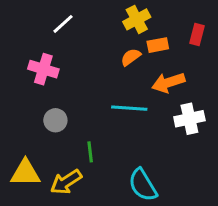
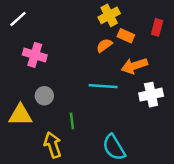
white line: (63, 24) -> (18, 19), moved
orange rectangle: (158, 45) -> (126, 36), turned 35
yellow triangle: (25, 173) -> (20, 115), moved
yellow arrow: (66, 182) -> (53, 145), turned 105

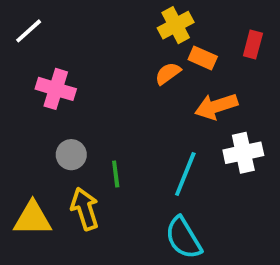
cyan line: (103, 86) -> (185, 174), moved, turned -72
yellow triangle: (20, 115) -> (33, 218), moved
green line: (72, 121) -> (116, 174), moved
yellow arrow: (53, 145) -> (85, 209), moved

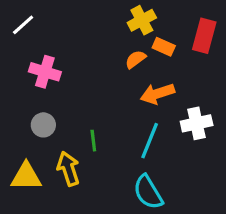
red rectangle: (253, 44) -> (204, 36), size x1.5
orange arrow: (216, 106) -> (157, 94), moved
gray circle: (71, 155) -> (43, 125), moved

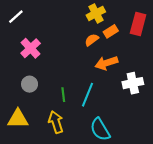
orange rectangle: (164, 47) -> (111, 31), turned -56
pink cross: (45, 72) -> (31, 48), turned 30
cyan line: (150, 141) -> (87, 95), moved
yellow arrow: (68, 169) -> (56, 122), moved

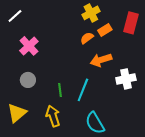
yellow triangle: (18, 119) -> (17, 113), turned -40

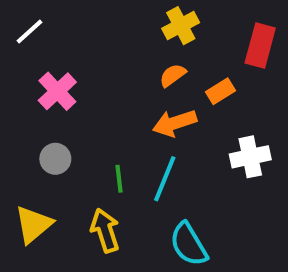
orange rectangle: (105, 30) -> (220, 91), moved
orange arrow: (101, 60) -> (175, 123), moved

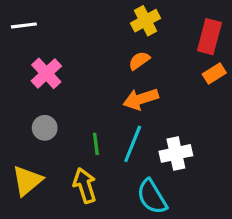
white line: (30, 32) -> (24, 25), turned 35
orange rectangle: (220, 91) -> (214, 73), moved
white cross: (250, 157) -> (176, 153), moved

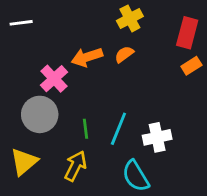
pink cross: (46, 73) -> (54, 79), moved
orange arrow: (141, 99) -> (87, 57), moved
gray circle: (45, 128) -> (40, 114), size x1.6
yellow arrow: (85, 185) -> (75, 166), turned 44

